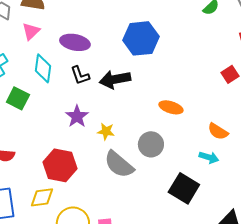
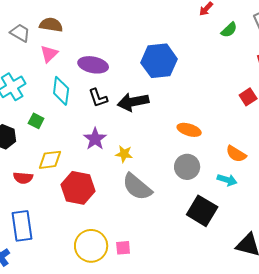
green square: (18, 98) -> (36, 121), size x0.7
gray circle: (151, 144) -> (187, 167), moved
yellow diamond: (42, 197) -> (50, 160), moved

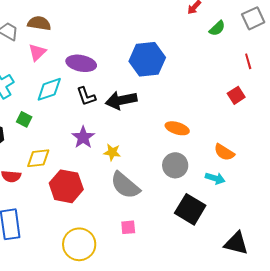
cyan diamond: (61, 91) -> (49, 89), turned 64
pink square: (123, 248) -> (128, 227), moved

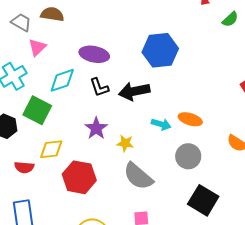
pink triangle: (37, 52) -> (37, 47), moved
green square: (24, 119) -> (37, 110), size x1.8
cyan arrow: (215, 178) -> (161, 124), moved

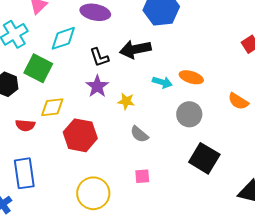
black L-shape: (99, 87) -> (99, 57), moved
gray semicircle: (138, 176) -> (139, 134), size x0.6

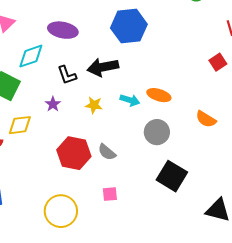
purple star: (97, 86) -> (53, 104), moved, size x0.7
yellow star: (126, 101) -> (94, 105), moved
red hexagon: (80, 135) -> (74, 153), moved

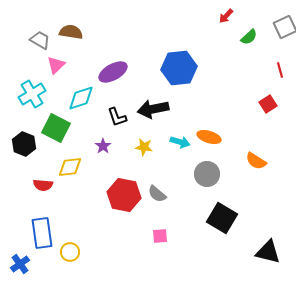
purple ellipse: (63, 30) -> (113, 72), turned -40
yellow circle: (61, 211) -> (70, 252), moved, size x0.6

